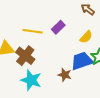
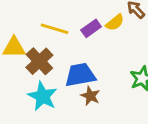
yellow semicircle: (86, 37) -> (115, 22), moved
blue trapezoid: (82, 61) -> (80, 75), moved

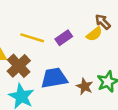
yellow semicircle: (115, 22) -> (94, 34), moved
brown star: (90, 96) -> (85, 86), moved

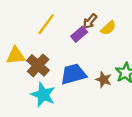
brown arrow: (103, 22) -> (90, 21), moved, turned -91
yellow line: (32, 38) -> (46, 24), moved, turned -65

